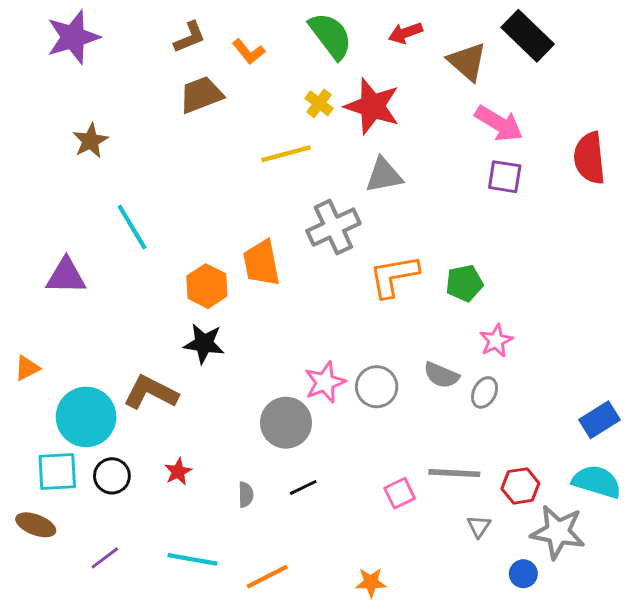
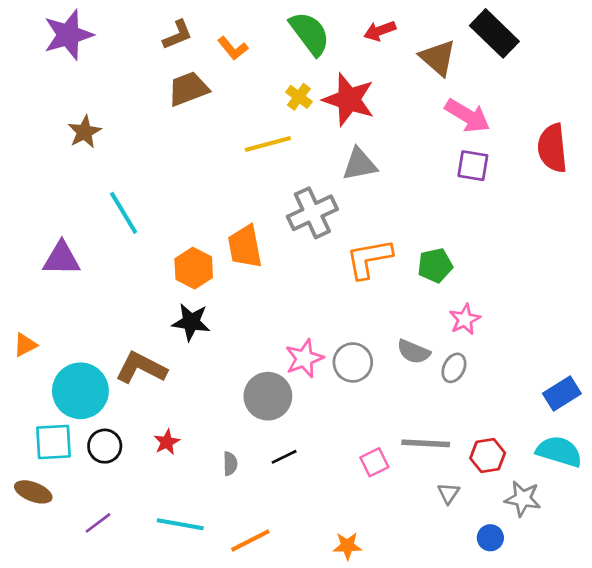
gray star: (558, 532) -> (523, 499), size x0.7

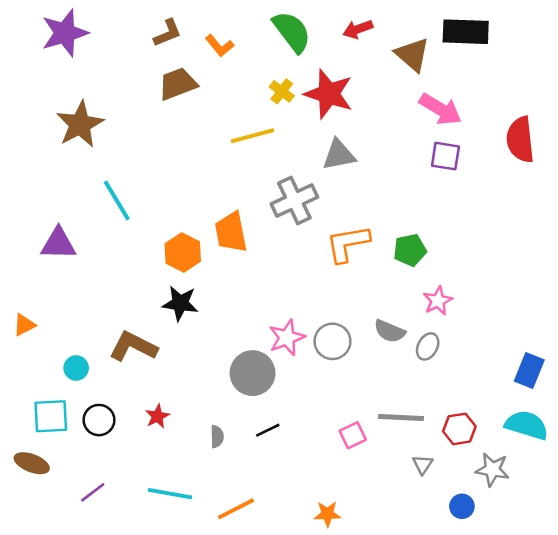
black rectangle: (494, 33) -> (466, 32), turned -42
brown star: (84, 132) -> (80, 124), size x1.5
cyan circle: (80, 391) -> (76, 368), size x0.5
blue rectangle: (562, 393) -> (529, 371), turned -36

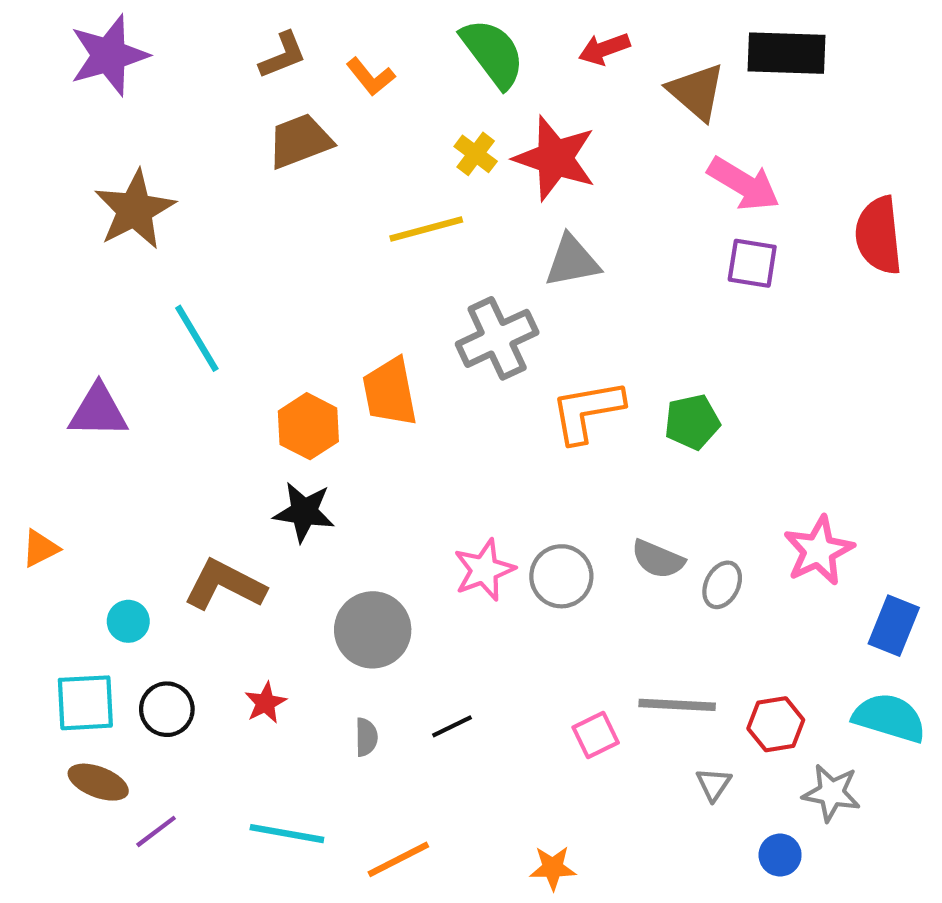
pink star: (438, 301) -> (819, 551), moved, size x1.4
gray circle: (253, 373) -> (373, 630), moved
brown ellipse: (32, 463) -> (98, 782), moved

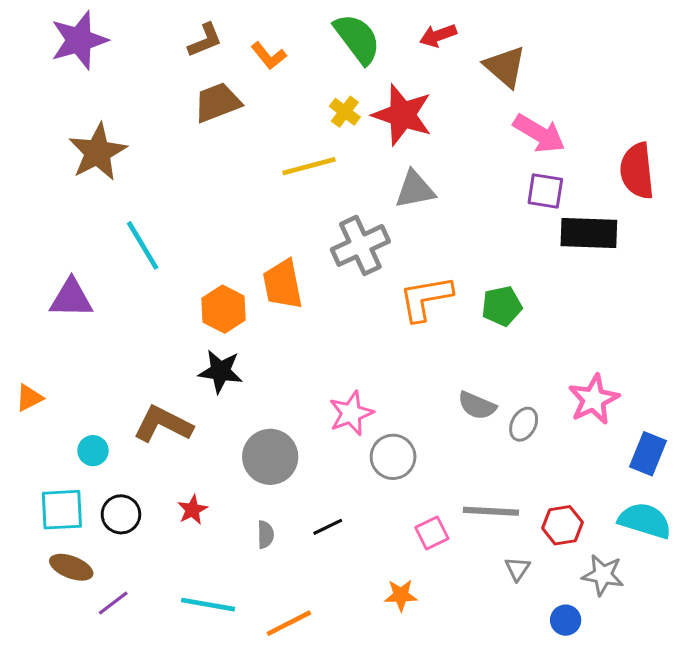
black rectangle: (786, 53) -> (589, 233), moved
gray circle: (561, 576) -> (393, 457), moved
orange star: (553, 868) -> (401, 595), moved

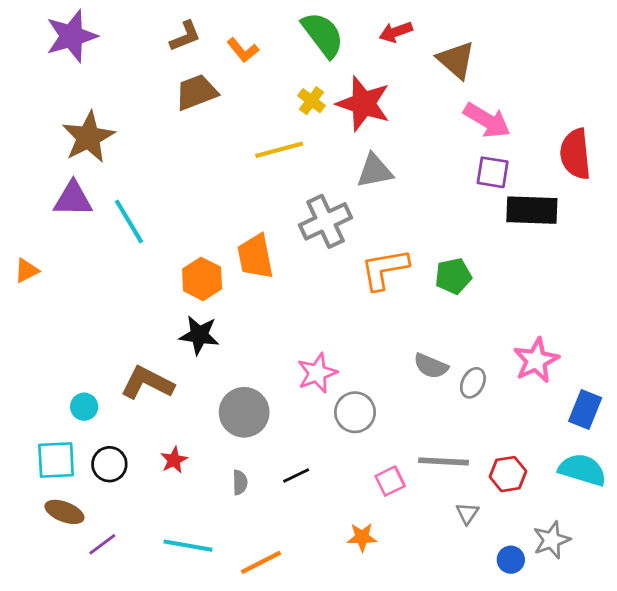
purple triangle: (71, 298) -> (73, 199), moved
orange triangle: (29, 398) -> (27, 271), moved
gray star: (603, 575) -> (552, 540), moved, turned -30

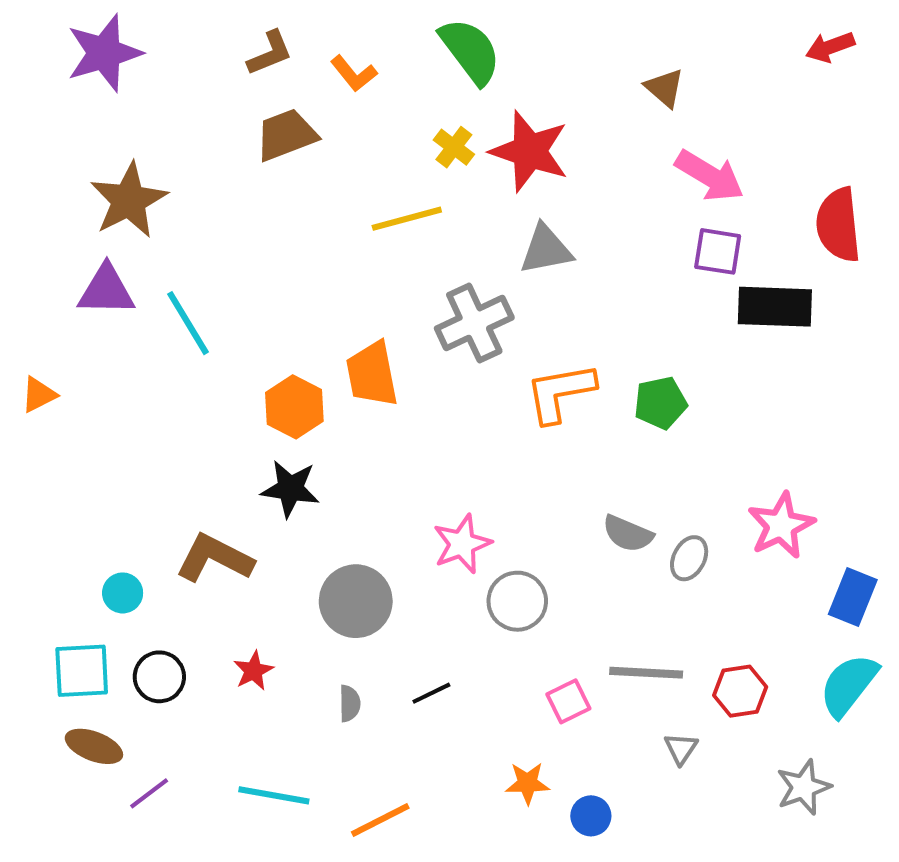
red arrow: (396, 32) -> (830, 47), moved
brown triangle: (456, 60) -> (665, 88), size x0.7
cyan semicircle: (582, 470) -> (849, 685), turned -69
blue circle: (511, 560) -> (591, 816), moved

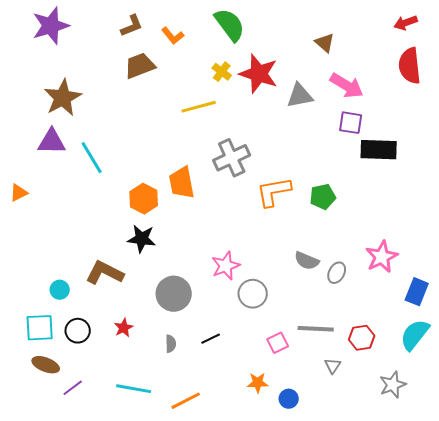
red semicircle: (838, 225) -> (410, 66), moved
gray triangle: (546, 249) -> (300, 96), moved

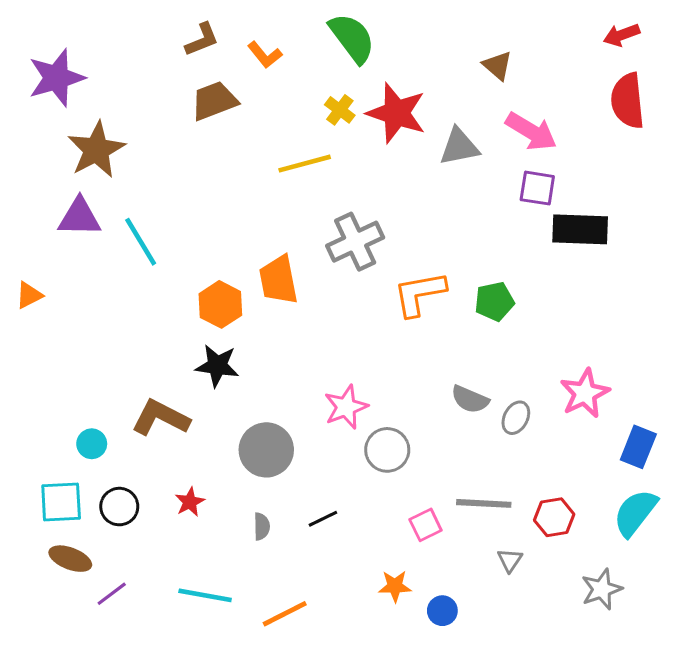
purple star: (51, 26) -> (57, 78), moved

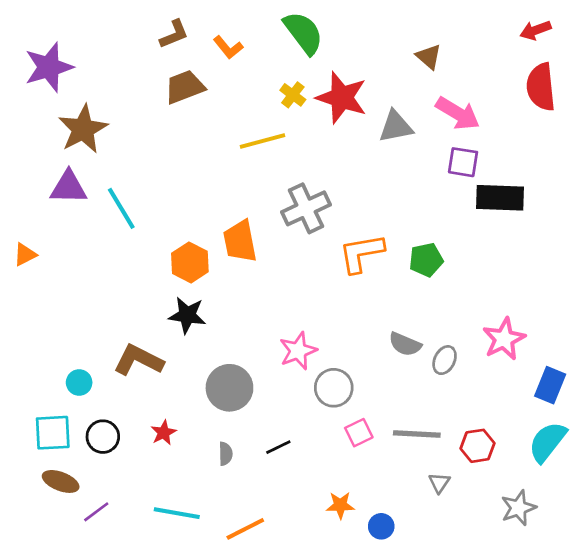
pink square: (426, 525) -> (359, 433), moved

